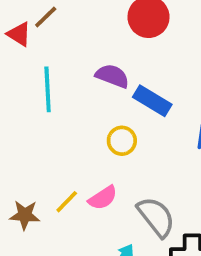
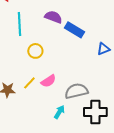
yellow circle: (122, 141) -> (35, 51), moved
gray semicircle: (156, 217) -> (76, 91), turned -65

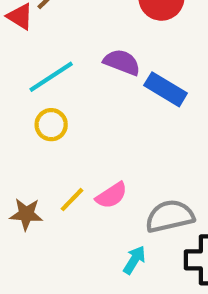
cyan line: (19, 24) -> (51, 77), turned 60
yellow circle: (35, 51) -> (51, 125), moved

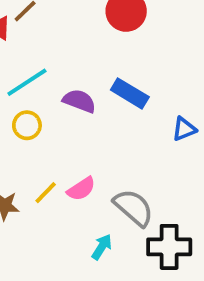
purple semicircle: (122, 62) -> (79, 101), moved
gray semicircle: (170, 216) -> (134, 208), turned 54

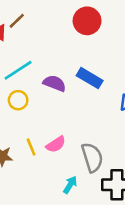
yellow line: (46, 193) -> (31, 147), turned -66
gray semicircle: (134, 208) -> (92, 157), turned 32

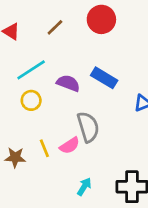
brown line: (17, 21) -> (55, 27), moved
gray semicircle: (92, 157) -> (88, 127), moved

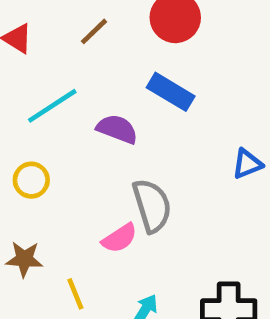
blue rectangle: (104, 78) -> (171, 92), moved
yellow circle: (31, 100) -> (31, 180), moved
yellow line: (44, 148) -> (75, 294), moved

